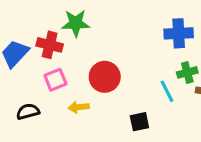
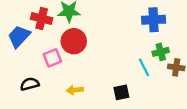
red cross: (50, 45) -> (42, 19), moved
red circle: (105, 77) -> (74, 41), moved
yellow arrow: (79, 107) -> (75, 90), moved

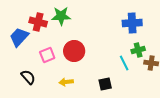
red circle: (74, 41) -> (74, 51), moved
black semicircle: (30, 84) -> (28, 77), turned 63

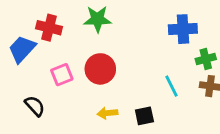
green star: (61, 16) -> (97, 19), moved
green cross: (138, 50) -> (206, 59), moved
yellow arrow: (66, 82) -> (107, 113), moved

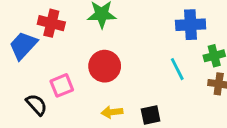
pink square: (62, 75) -> (62, 85), moved
cyan line: (172, 86) -> (177, 69), moved

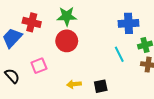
red circle: (105, 66) -> (67, 41), moved
black semicircle: (36, 105) -> (12, 76), moved

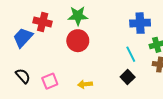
pink square: (39, 66) -> (50, 81), moved
black square: (101, 86) -> (128, 77), moved, turned -32

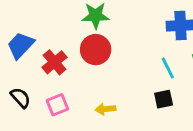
red cross: (43, 22) -> (55, 62), moved, turned 36
black square: (128, 77) -> (164, 99), turned 32

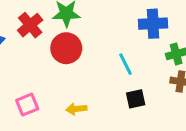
red cross: (55, 62) -> (30, 25), moved
cyan line: (168, 68) -> (126, 64), moved

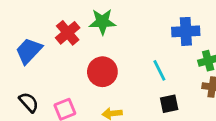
red circle: (66, 48) -> (102, 72), moved

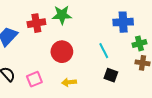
red cross: (68, 33) -> (36, 23), turned 30
black square: (169, 104) -> (111, 75), turned 32

